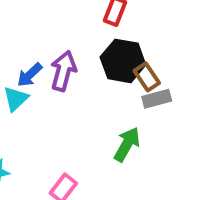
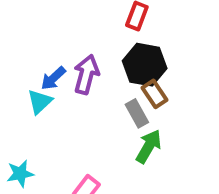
brown rectangle: (147, 77) -> (154, 94), moved
gray rectangle: (157, 99) -> (137, 113), moved, turned 76

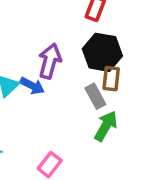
blue arrow: (53, 78) -> (32, 86), moved, turned -110
brown rectangle: (154, 94) -> (111, 79), turned 40

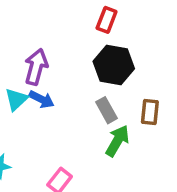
purple arrow: (50, 61) -> (36, 67), moved
brown rectangle: (111, 79) -> (150, 112), moved

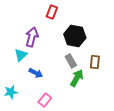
red rectangle: (107, 20) -> (52, 12), moved
blue arrow: (42, 99) -> (36, 73), moved

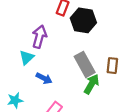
black hexagon: (75, 36) -> (83, 20), moved
gray rectangle: (71, 61) -> (85, 64), size x1.5

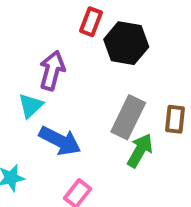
gray rectangle: (85, 64) -> (128, 117), turned 55
blue arrow: (44, 78) -> (60, 141), size x1.5

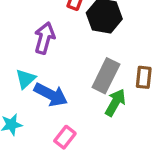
cyan triangle: (31, 106) -> (26, 79), moved

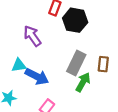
purple arrow: (44, 38) -> (32, 36), turned -50
cyan triangle: (26, 79) -> (19, 65), turned 35

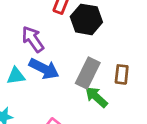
blue arrow: (37, 77) -> (44, 69), moved
green arrow: (83, 82) -> (96, 97), turned -78

